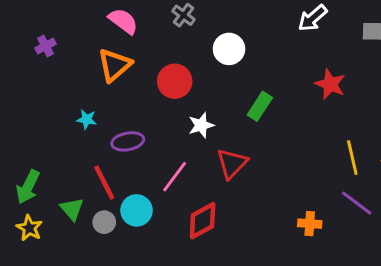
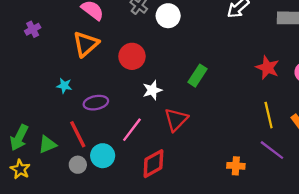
white circle: (229, 49) -> (168, 16), moved
red star: (330, 84) -> (267, 68), moved
green triangle: (72, 209) -> (47, 144), moved, turned 48

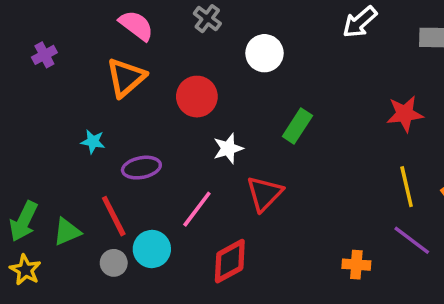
white circle: (168, 16) -> (264, 53), moved
red star: (267, 68) -> (405, 114), turned -30

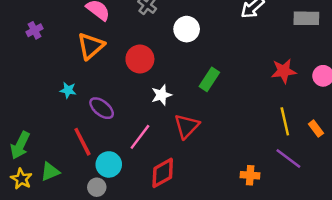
purple ellipse: (141, 168) -> (102, 108), turned 50
green triangle: (67, 232) -> (50, 172), moved
gray circle: (114, 263) -> (97, 187), moved

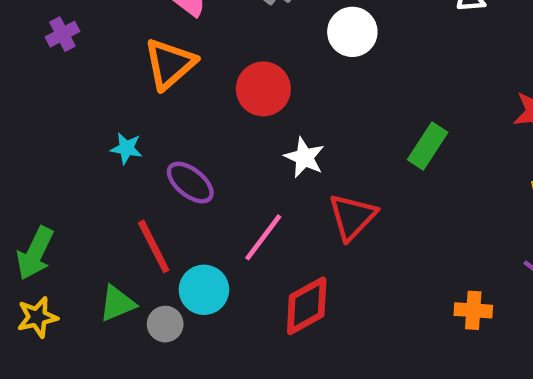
green rectangle: (209, 79) -> (428, 146), moved
white star: (161, 95) -> (304, 157), turned -30
green triangle: (50, 172) -> (117, 303), moved
yellow star: (21, 179) -> (37, 317), turned 30
gray circle: (97, 187) -> (165, 324), moved

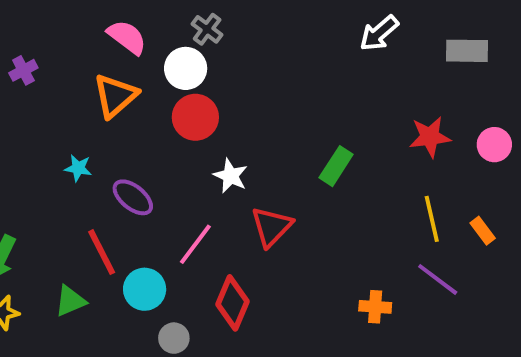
white circle: (352, 32) -> (186, 68), moved
red diamond: (307, 306) -> (232, 303), turned -38
gray circle: (165, 324) -> (174, 338), moved

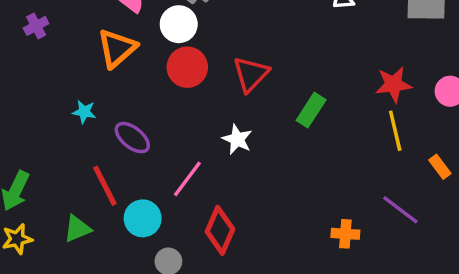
white star: (231, 176) -> (237, 139), moved
yellow line: (432, 219) -> (395, 131), moved
red triangle: (272, 227) -> (251, 74), moved

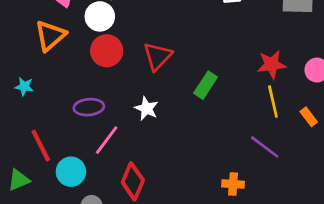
purple ellipse: (132, 138) -> (89, 107), moved, turned -44
orange rectangle: (440, 167) -> (309, 117), moved
purple line: (400, 210) -> (265, 147), moved

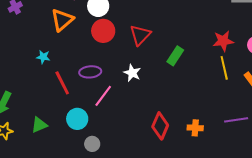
red line: (41, 146) -> (62, 83), moved
purple line: (265, 147) -> (236, 120), moved, turned -45
red diamond: (133, 181) -> (160, 126), moved

